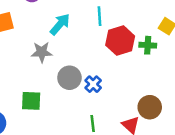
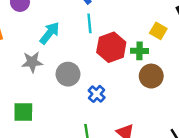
gray circle: (69, 78) -> (68, 74), moved
blue cross: (93, 84) -> (97, 94), moved
brown circle: (150, 107) -> (151, 76), moved

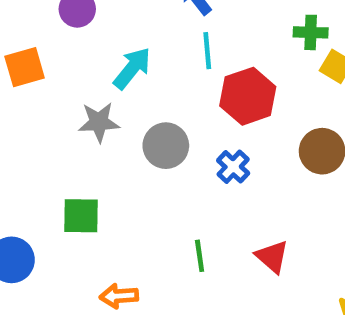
green cross: (139, 51) -> (311, 32), moved
blue cross: (97, 94) -> (233, 167), moved

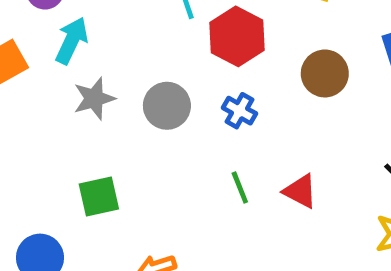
cyan arrow: (132, 68) -> (72, 41), moved
green line: (200, 256) -> (240, 188), moved

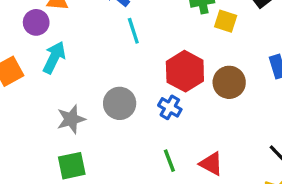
red hexagon: (237, 36) -> (185, 71), moved
gray star: (94, 98) -> (71, 119), moved

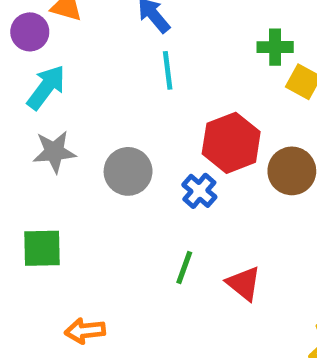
gray star: (71, 119) -> (54, 152), moved
green line: (169, 161) -> (184, 268), turned 30

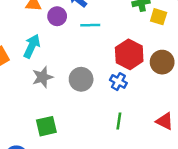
purple circle: (30, 32) -> (57, 16), moved
cyan line: (168, 70) -> (90, 25), turned -72
red triangle: (244, 283) -> (165, 121), moved

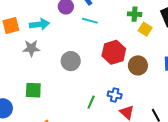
cyan arrow: (32, 46) -> (39, 24), turned 42
gray star: (42, 77) -> (31, 48), moved
blue cross: (118, 82) -> (115, 95), moved, turned -32

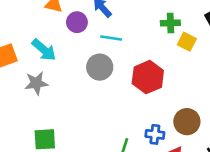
cyan arrow: (39, 24) -> (44, 50), turned 54
gray circle: (71, 61) -> (100, 67), moved
brown circle: (138, 65) -> (187, 122), moved

